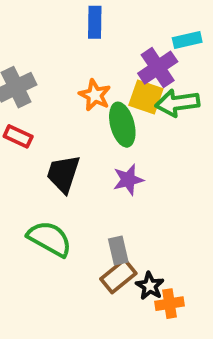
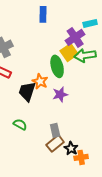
orange star: (95, 95) -> (40, 81), moved
yellow square: (146, 97) -> (69, 52), turned 36
green semicircle: (50, 239) -> (20, 124), size x0.6

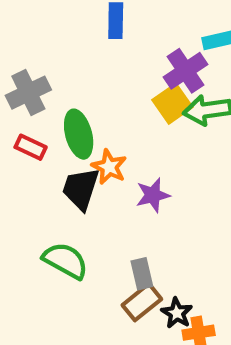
green ellipse: (57, 66) -> (79, 134), moved
green semicircle: (20, 124) -> (65, 261), size x1.5

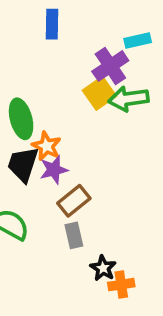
purple star: (153, 195) -> (54, 170), moved
brown rectangle: (142, 302) -> (74, 201), moved

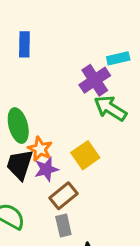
blue rectangle: (52, 24) -> (24, 44), moved
yellow square: (99, 93) -> (85, 155), moved
green arrow: (129, 99) -> (110, 108), turned 40

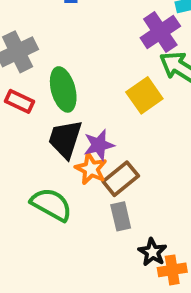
orange star: (40, 149) -> (91, 169), moved
yellow square: (85, 155) -> (144, 95), moved

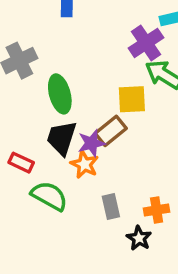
yellow square: (144, 95) -> (132, 99), turned 32
red rectangle: (20, 101) -> (21, 163), moved
brown rectangle: (121, 179) -> (111, 131), moved
orange cross: (172, 270) -> (157, 210), moved

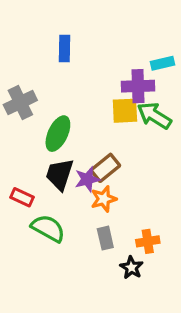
purple cross: (146, 43) -> (138, 86), turned 32
green ellipse: (60, 94) -> (58, 134), turned 40
yellow square: (132, 99) -> (125, 111), moved
orange star: (84, 164) -> (104, 199), moved, turned 30

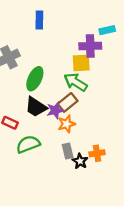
green arrow: (154, 116) -> (76, 82), moved
black trapezoid: (60, 174) -> (36, 107), turned -75
green semicircle: (48, 228) -> (28, 144), turned -50
black star: (131, 268) -> (80, 161), moved

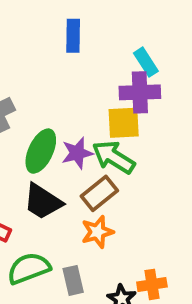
blue rectangle: (39, 20) -> (73, 36), moved
cyan rectangle: (107, 30) -> (146, 62), moved, turned 70
purple star: (55, 110) -> (77, 153), moved
gray rectangle: (68, 151) -> (73, 280), moved

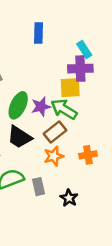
orange cross: (152, 284) -> (88, 155), moved

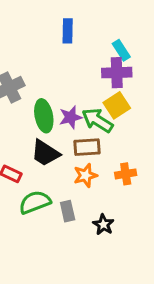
yellow square: (70, 88) -> (117, 105), moved, turned -30
green ellipse: (18, 105) -> (44, 116), turned -36
brown rectangle: (55, 132) -> (87, 147), turned 35

